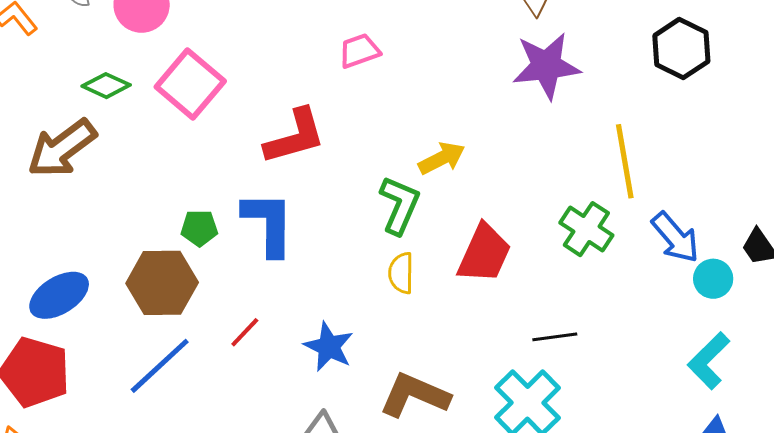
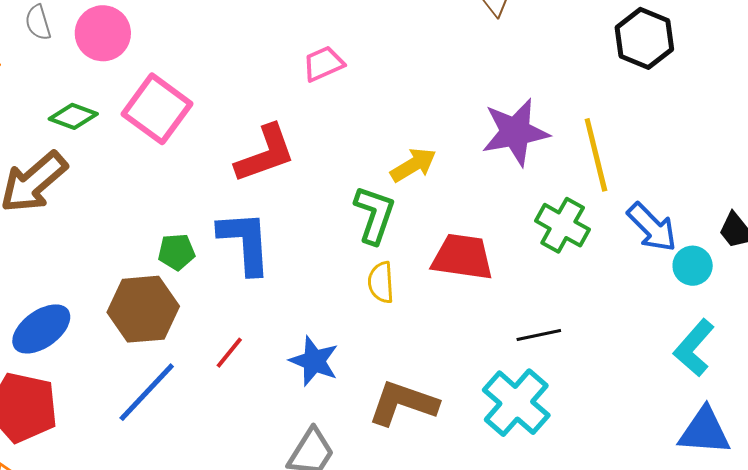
purple star: (546, 66) -> (515, 132), moved
red trapezoid: (484, 254) -> (462, 257), turned -102

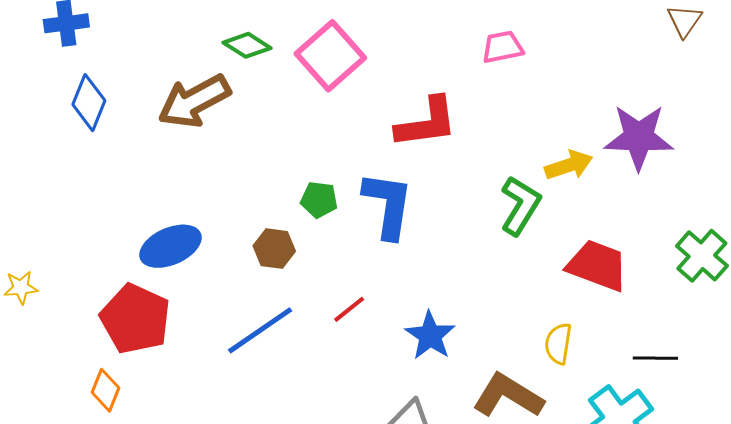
purple star: (515, 132) -> (639, 137), moved
yellow semicircle: (381, 282) -> (558, 344), moved
brown hexagon: (143, 309) -> (274, 249), size x0.6

